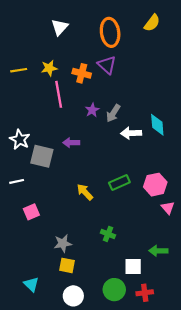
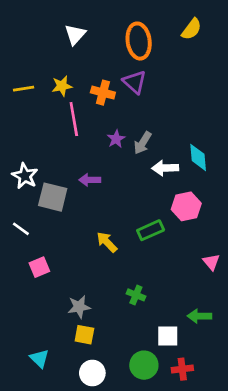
white line: (17, 181) -> (21, 229), turned 48
pink hexagon: (155, 185) -> (186, 206), moved

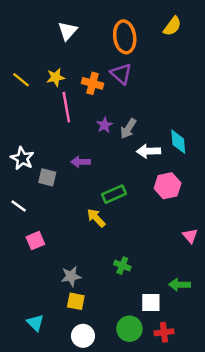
yellow line: (24, 89) -> (21, 80), turned 48
gray square: (53, 197) -> (47, 177), size x0.7
green rectangle: (151, 230) -> (114, 194), moved

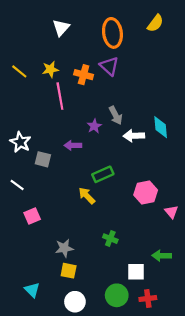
purple star: (104, 125) -> (94, 126), moved
gray arrow: (128, 129) -> (116, 115), turned -60
pink hexagon: (168, 186) -> (146, 192), moved

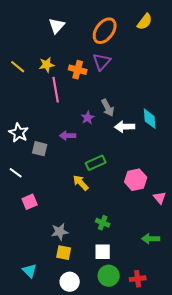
orange ellipse: (112, 33) -> (105, 31), turned 44
purple triangle: (109, 66) -> (102, 62), turned 30
white square: (136, 272) -> (103, 252), moved

